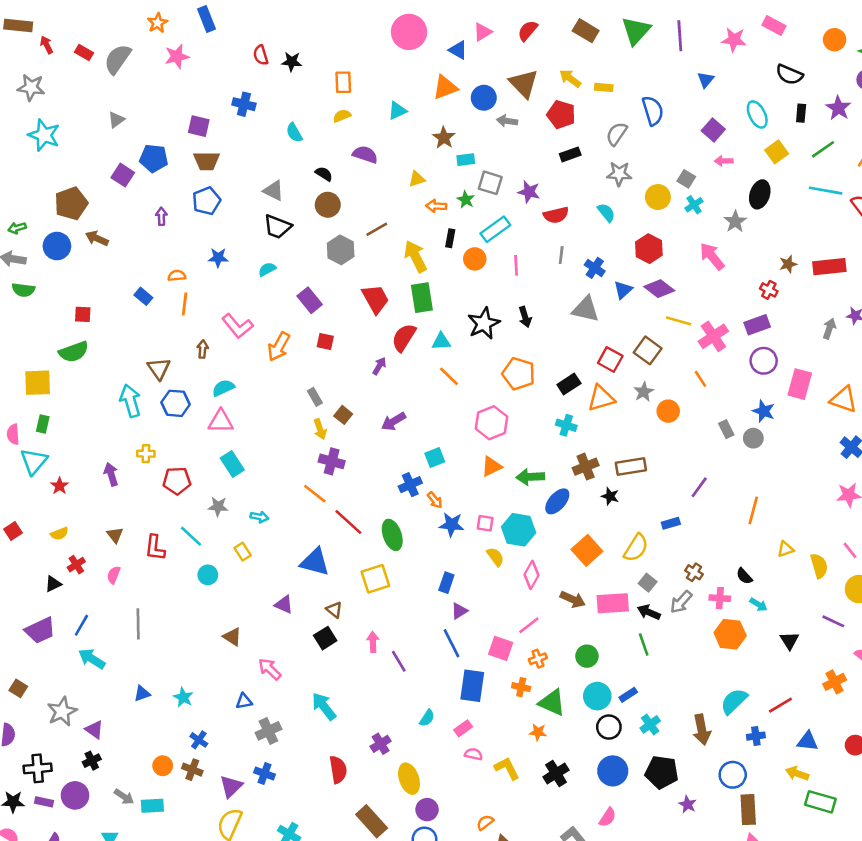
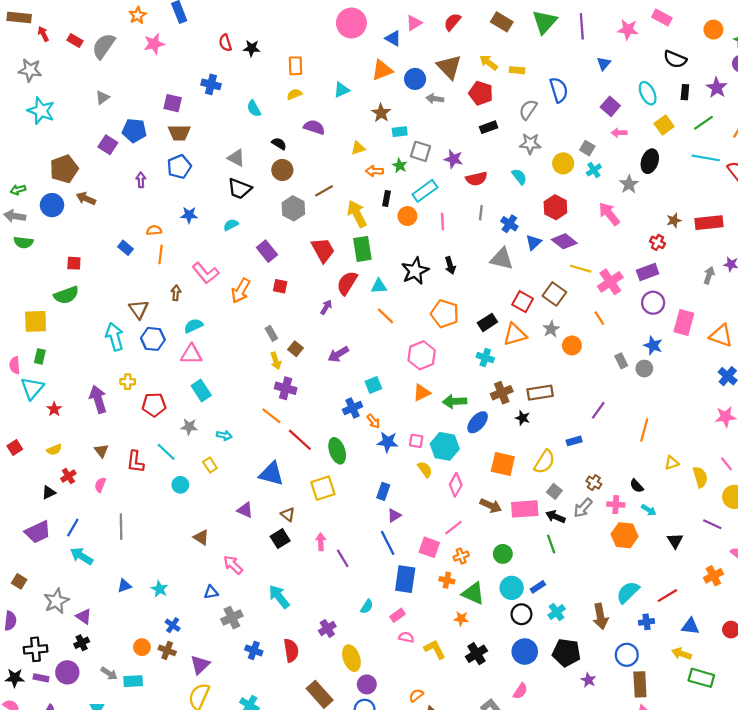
purple arrow: (111, 474) -> (98, 399), size x1.4
orange square: (587, 550) -> (503, 464), turned -35
blue cross: (265, 773) -> (254, 650), moved

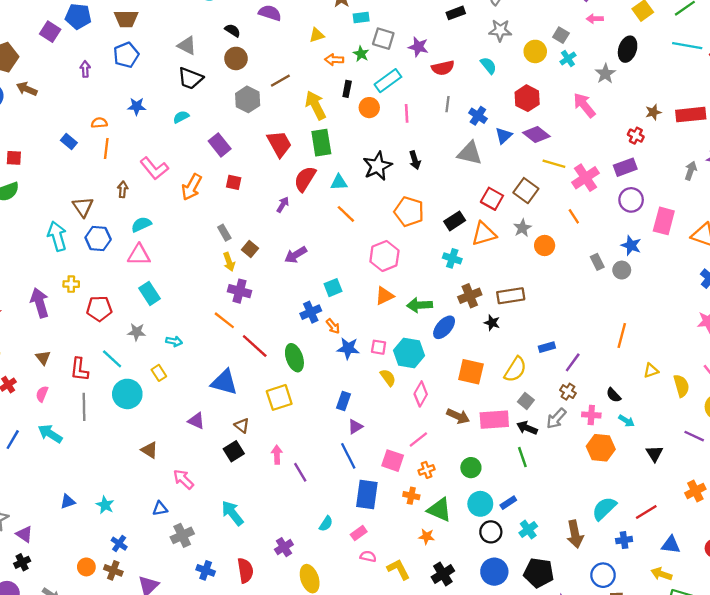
purple line: (598, 410) -> (573, 362), moved
cyan circle: (180, 485) -> (127, 394), size x1.6
gray line: (121, 526) -> (84, 407), moved
cyan arrow: (82, 556) -> (50, 434), moved

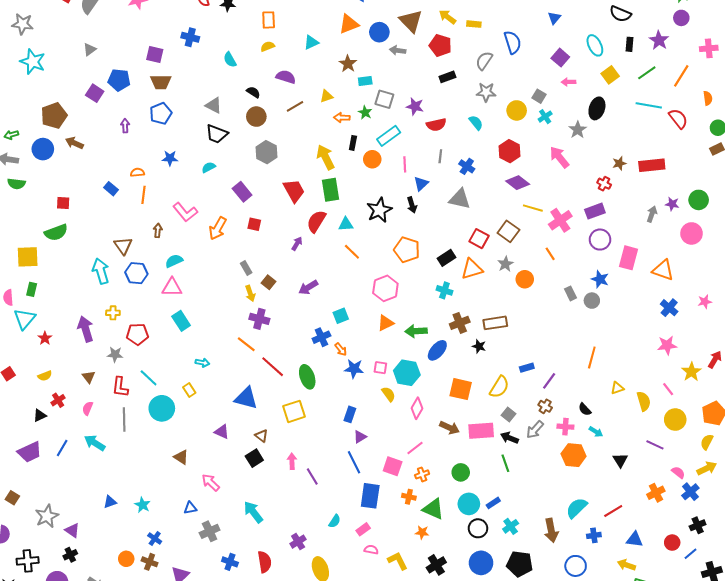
brown line: (280, 81) -> (295, 106), moved
blue triangle: (504, 136) -> (421, 184), moved
gray star: (137, 332) -> (115, 354), moved

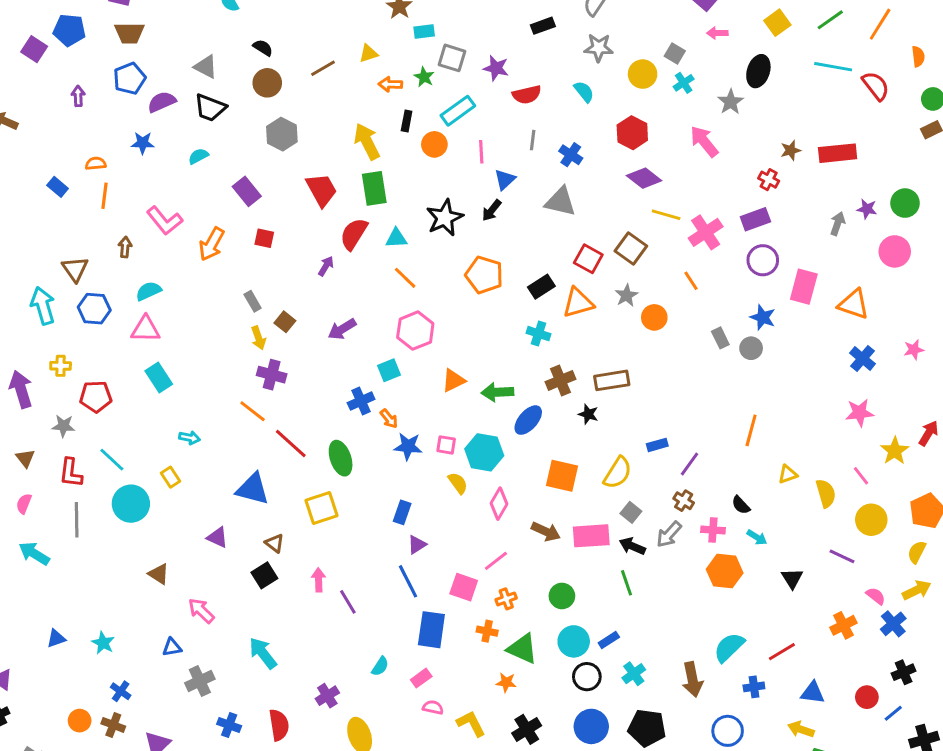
purple semicircle: (286, 77) -> (162, 102), moved, turned -42
black arrow: (412, 205) -> (492, 210), turned 56
pink hexagon: (385, 288) -> (415, 331), moved

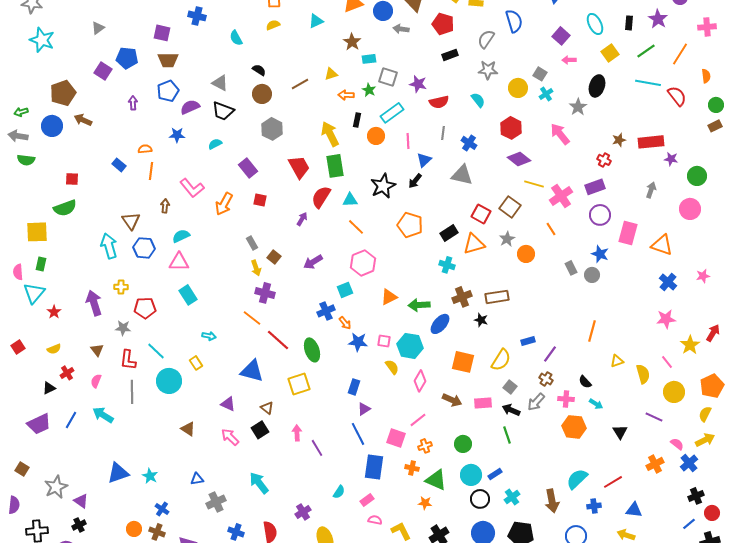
purple star: (867, 209) -> (671, 159), moved
pink rectangle: (591, 536) -> (483, 403), size x0.7
pink arrow: (201, 611) -> (230, 437), moved
blue triangle: (56, 638) -> (118, 473), size x1.6
red circle: (867, 697) -> (712, 513), moved

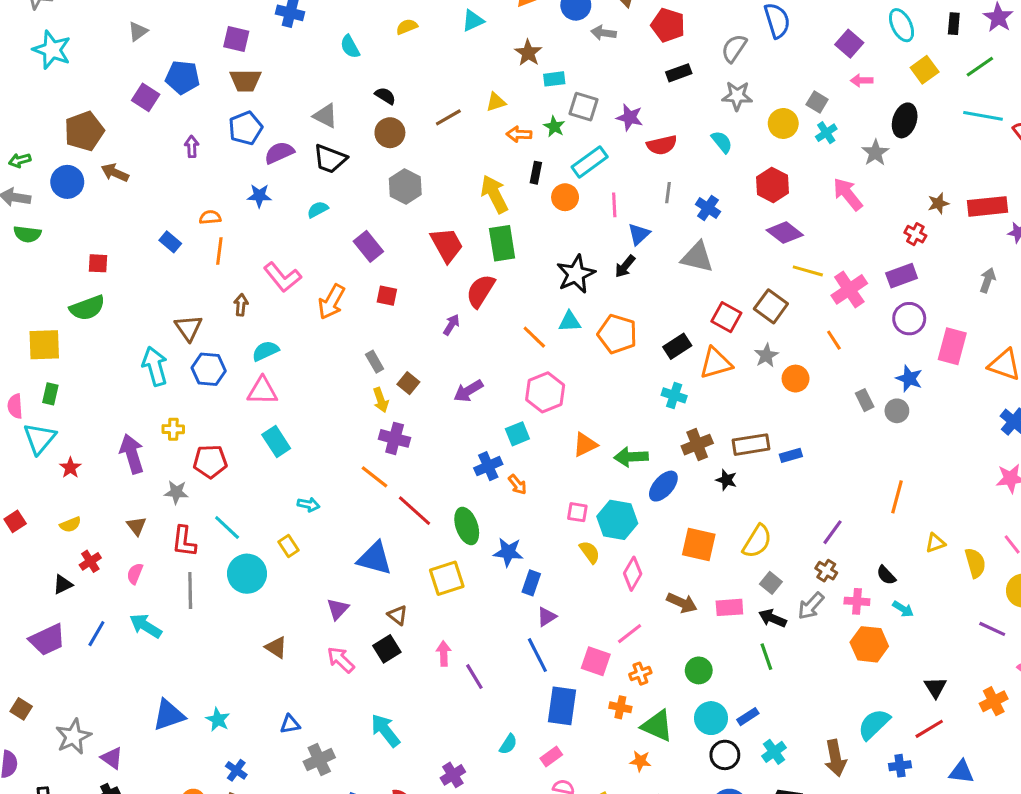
cyan triangle: (350, 200) -> (570, 322), moved
blue rectangle: (528, 341) -> (791, 455), moved
blue star: (358, 342) -> (508, 552), moved
purple triangle: (228, 404) -> (338, 609), turned 49
black triangle: (620, 432) -> (935, 687), moved

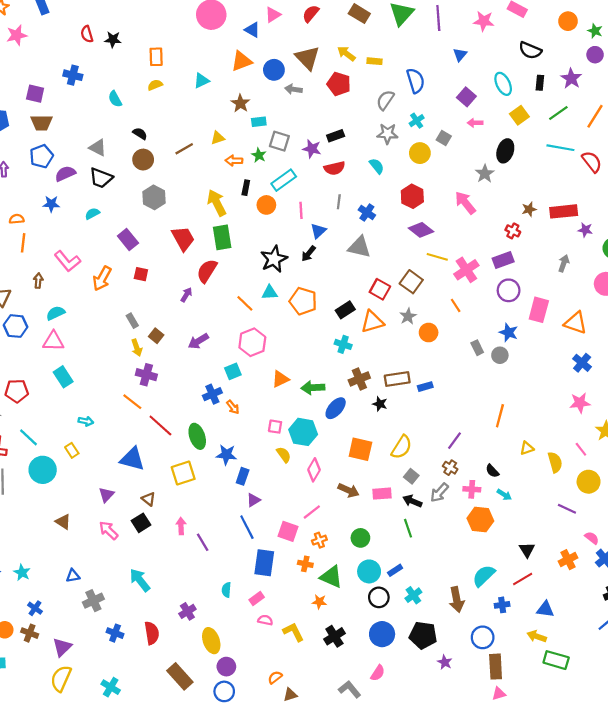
black rectangle: (679, 73) -> (336, 136), moved
cyan cross: (826, 133) -> (417, 121), moved
cyan semicircle: (508, 744) -> (226, 590), turned 152

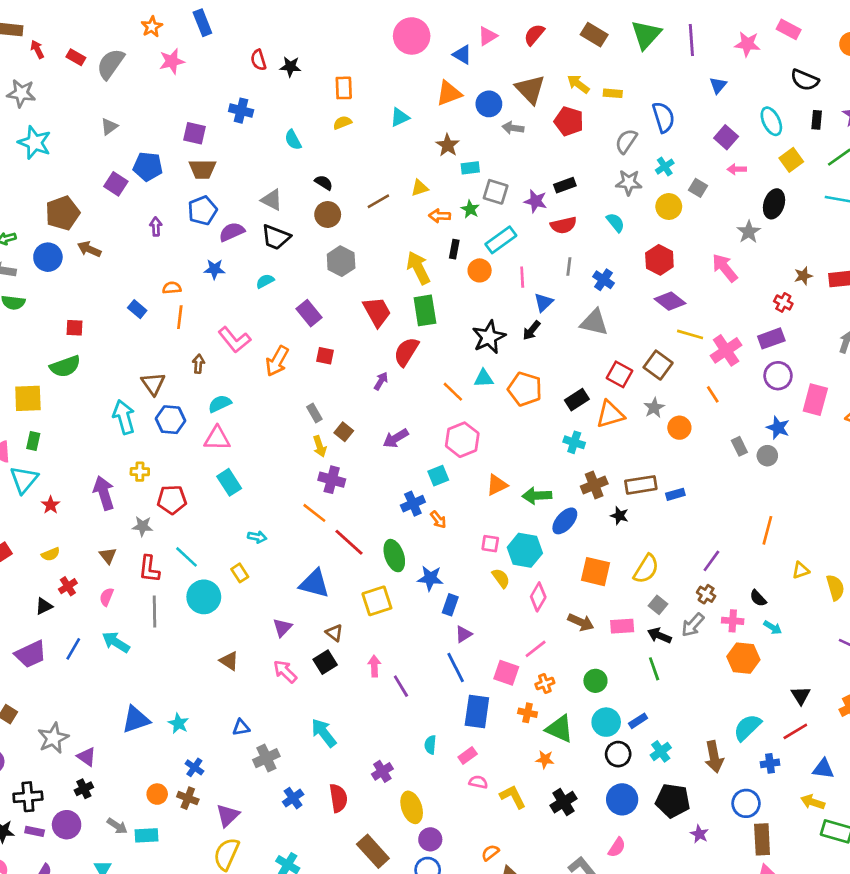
blue cross: (115, 633) -> (293, 798), turned 35

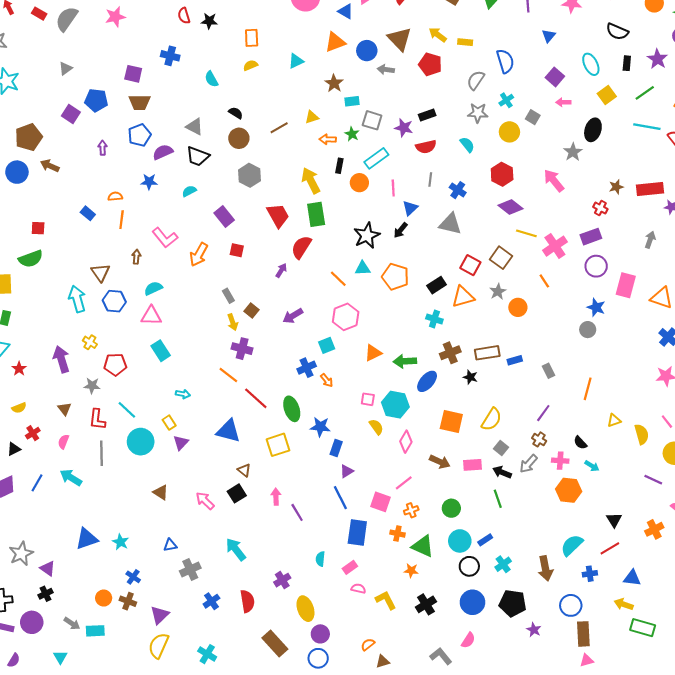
gray rectangle: (739, 446) -> (549, 371), moved
yellow cross: (140, 472) -> (90, 342), turned 32
purple triangle: (282, 628) -> (181, 443), moved

